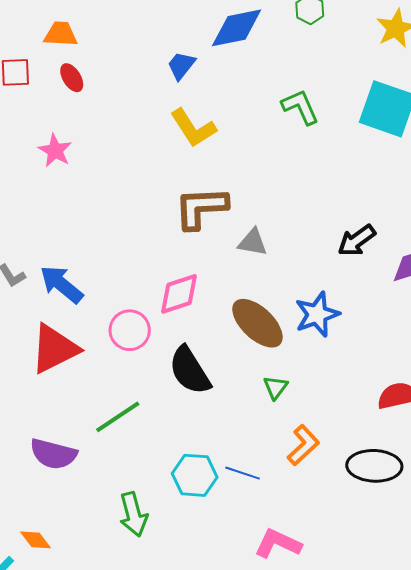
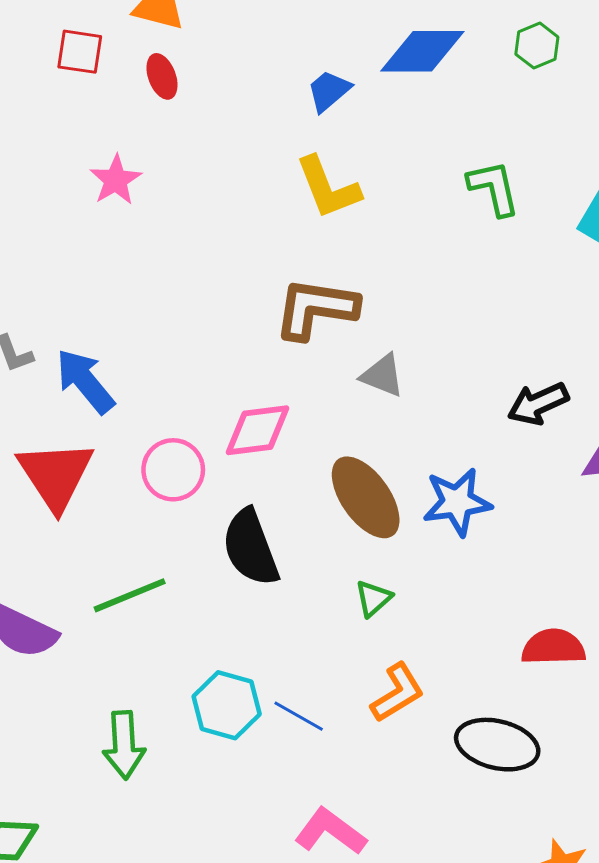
red triangle: (54, 349) -> (56, 475), turned -48

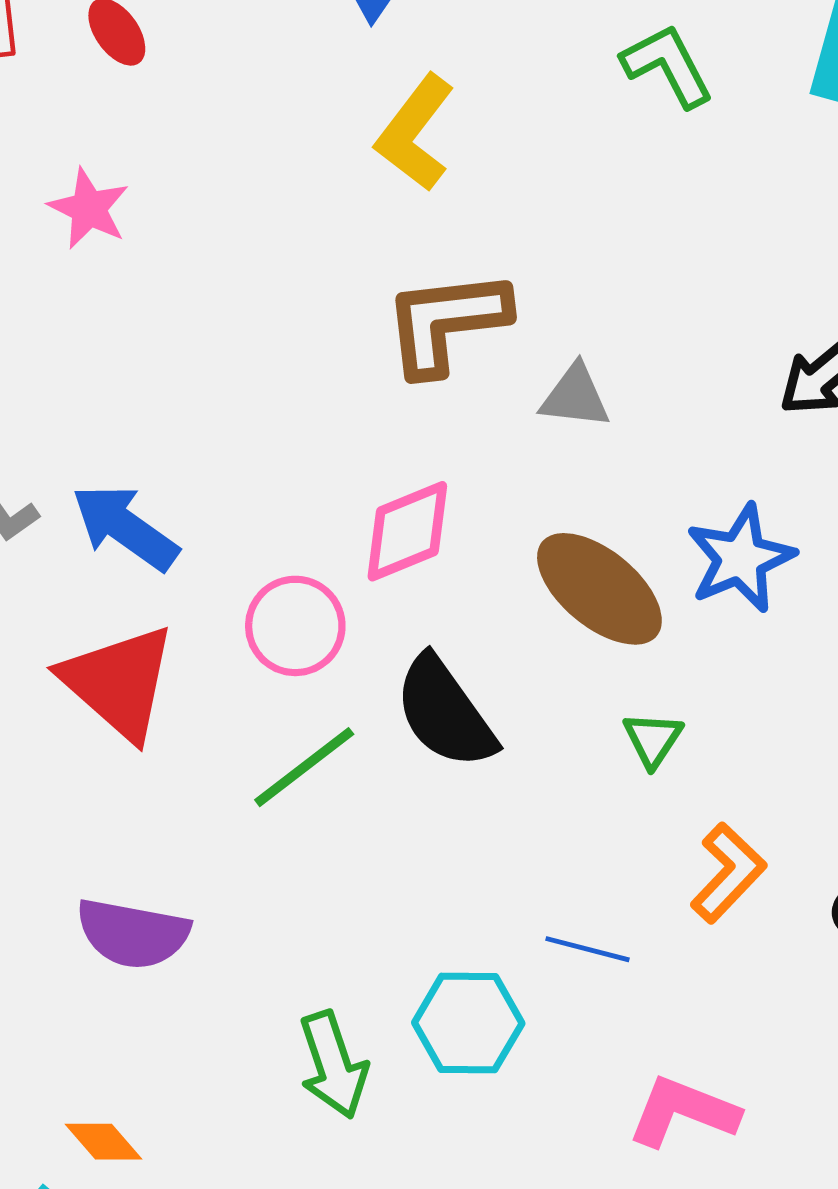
yellow L-shape: (328, 188) -> (415, 133), turned 74
green line: (130, 595) -> (304, 767), moved
cyan hexagon: (227, 705) -> (468, 1023), moved

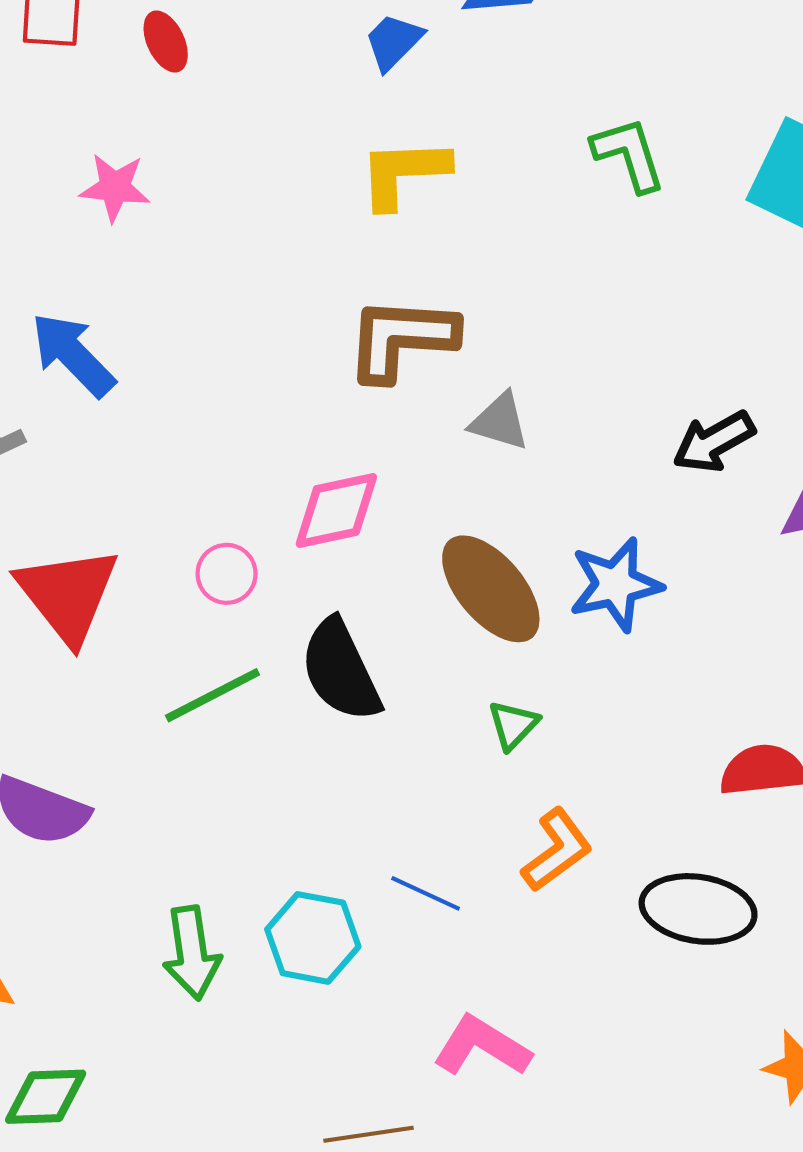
yellow L-shape: (415, 133) -> (404, 173), turned 40
pink star: (89, 209) -> (115, 187), turned -30
blue arrow: (125, 527) -> (73, 355), moved
pink circle: (295, 626) -> (227, 574), size x0.7

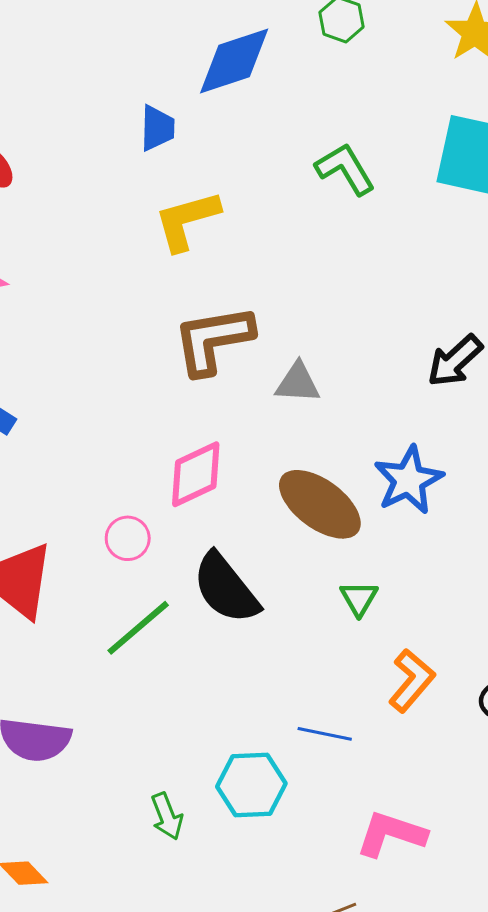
blue trapezoid: (394, 42) -> (157, 128), turned 150
green arrow: (192, 953) -> (167, 816), size x0.7

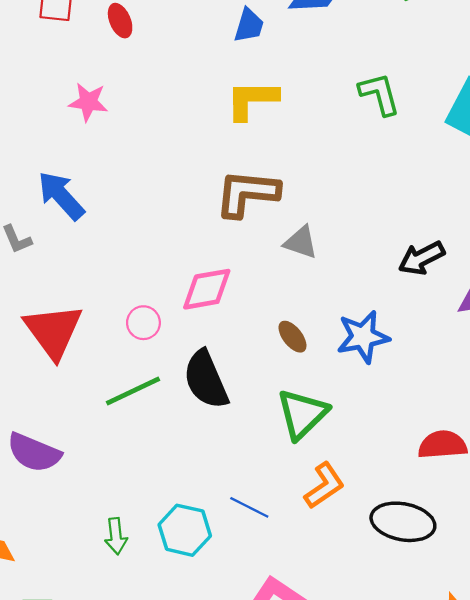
brown ellipse: (320, 504) -> (292, 337), size x0.5
green triangle: (359, 598) -> (302, 414), size x1.8

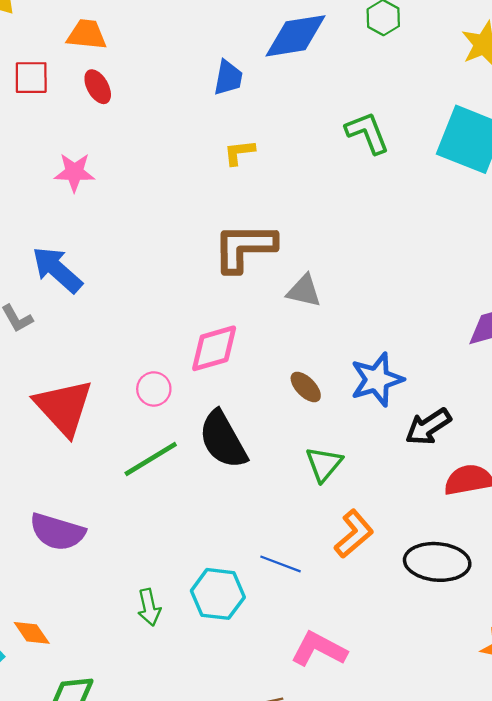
yellow L-shape: (252, 100) -> (239, 152), size x0.6
black arrow: (422, 258) -> (428, 427), moved
green triangle: (302, 414) -> (324, 464), size x0.7

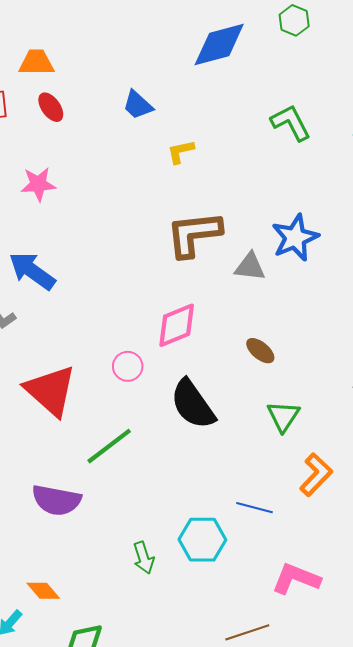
blue trapezoid: (228, 78) -> (138, 105), moved, turned 128
blue star: (377, 380) -> (295, 238), moved
green line: (151, 459) -> (109, 446), moved

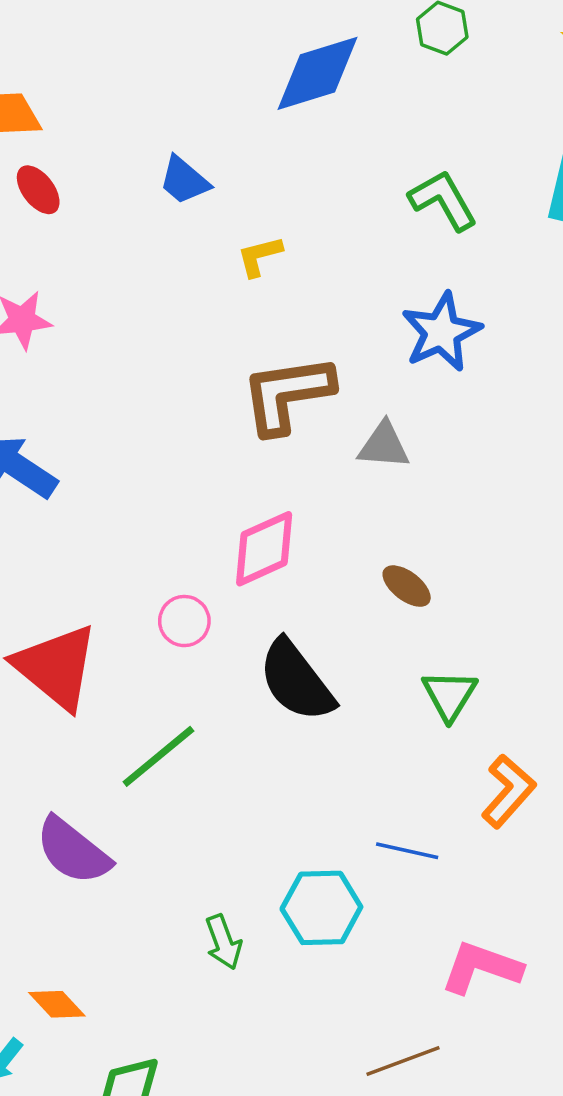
blue star: (295, 238) -> (441, 332), moved
purple semicircle: (56, 500) -> (73, 851), turned 30

